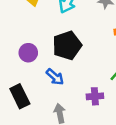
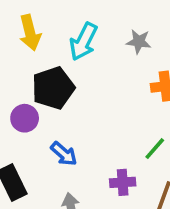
black pentagon: (67, 45) -> (53, 88), moved

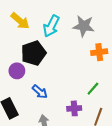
yellow arrow: (30, 33) -> (20, 21), turned -36
gray star: (139, 42) -> (84, 26), size x1.5

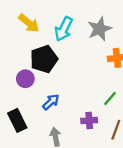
gray star: (84, 26) -> (100, 29), turned -30
blue arrow: (40, 92) -> (51, 102), turned -84

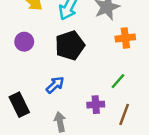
black pentagon: (44, 59) -> (70, 45), moved
purple circle: (25, 79) -> (24, 42), moved

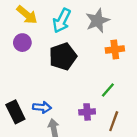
purple circle: (24, 42) -> (22, 43), moved
blue arrow: (55, 85) -> (42, 107), moved, turned 48

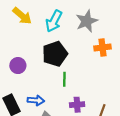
purple circle: (22, 43) -> (18, 66), moved
green line: (108, 90) -> (64, 79), moved, turned -40

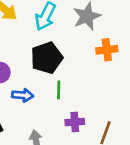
blue arrow: (36, 100) -> (23, 95), moved

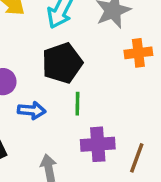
purple cross: (75, 122) -> (98, 144), size x1.4

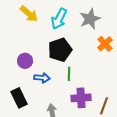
orange cross: (138, 53) -> (105, 44), turned -35

